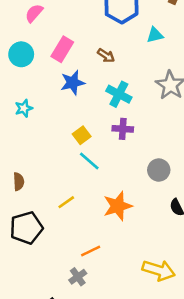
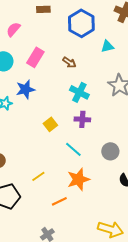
blue star: (73, 83) -> (25, 89), moved
cyan line: (89, 161) -> (73, 149), moved
orange line: (91, 251) -> (59, 201), moved

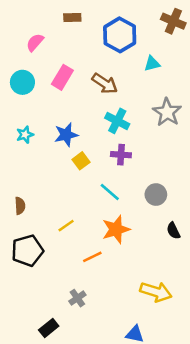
brown arrow: (69, 62) -> (105, 84), size x1.5
blue star: (25, 89) -> (66, 135), moved

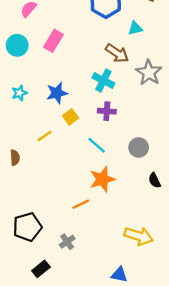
brown arrow: (105, 84) -> (117, 53), moved
yellow line: (66, 226) -> (44, 136), moved
black pentagon: (27, 251) -> (27, 227), moved

